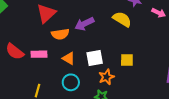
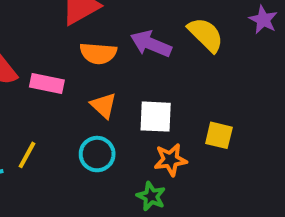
yellow semicircle: (122, 19) -> (206, 35), moved
purple arrow: (84, 24) -> (151, 44), turned 36

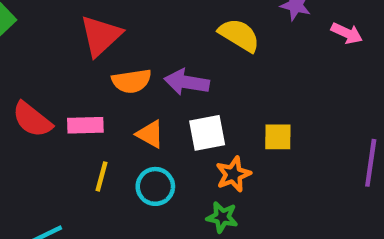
purple arrow: (151, 44) -> (187, 82), moved
yellow line: (27, 155) -> (102, 176), moved

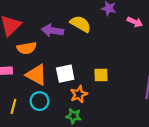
purple arrow: (187, 82) -> (52, 31), moved
orange triangle: (150, 134) -> (36, 75), size x1.5
yellow line: (102, 176) -> (13, 106), moved

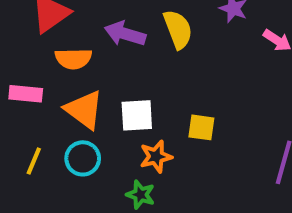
yellow semicircle: (81, 24) -> (178, 29), turned 30

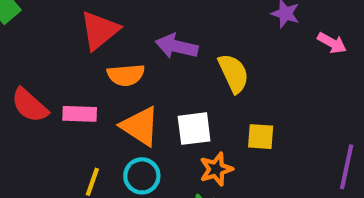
yellow semicircle: (178, 29) -> (234, 73), moved

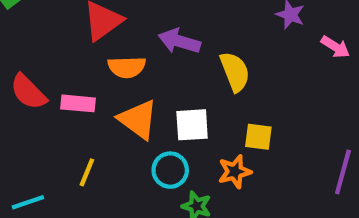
orange star: (216, 169) -> (235, 172), moved
cyan circle: (142, 176) -> (170, 170), moved

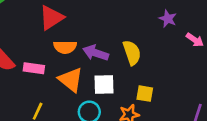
purple arrow: (179, 41) -> (96, 53), moved

